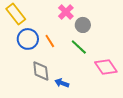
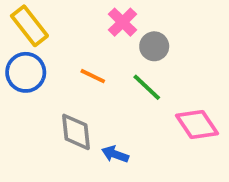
blue circle: (28, 39) -> (26, 72), moved
orange line: (50, 41) -> (93, 76), turned -32

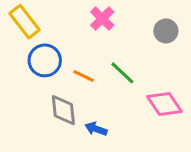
gray circle: (154, 46) -> (166, 31), moved
blue circle: (26, 72) -> (45, 60), moved
orange line: (93, 76) -> (84, 76), moved

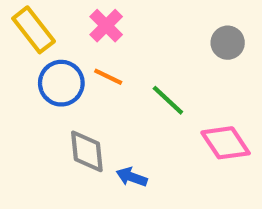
pink cross: (102, 19) -> (106, 26), moved
orange line: (84, 76) -> (108, 77), moved

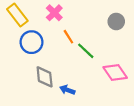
orange line: (108, 77) -> (68, 37), moved, turned 32

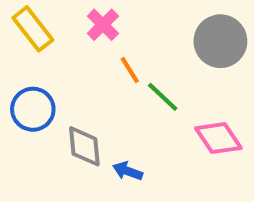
gray circle: (116, 21) -> (220, 41), size x1.6
blue circle: (31, 42) -> (33, 109), moved

